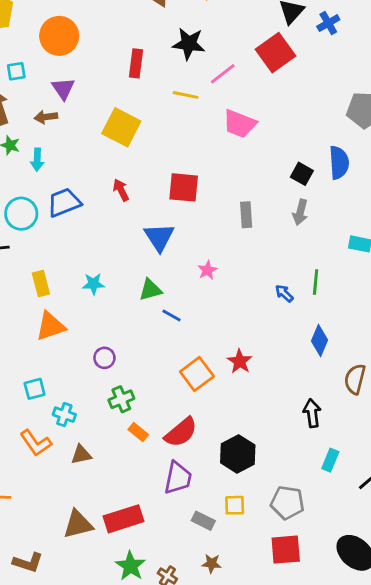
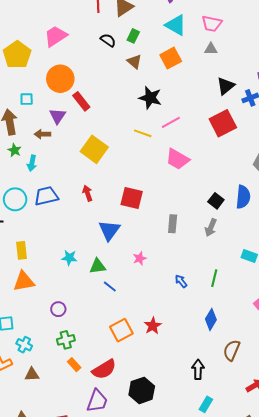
red square: (275, 53) -> (223, 123), moved
red rectangle: (136, 63) -> (81, 101), moved, turned -54
cyan star: (93, 284) -> (69, 258), moved
blue arrow: (284, 293) -> (181, 281), moved

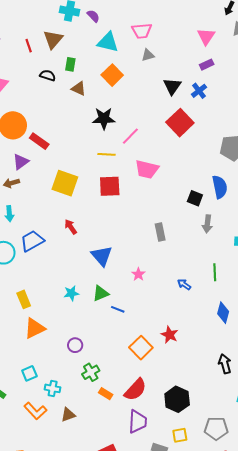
purple triangle: (58, 116) -> (21, 162), turned 36
red square: (132, 198) -> (110, 186), moved
gray arrow: (211, 228) -> (207, 224), moved

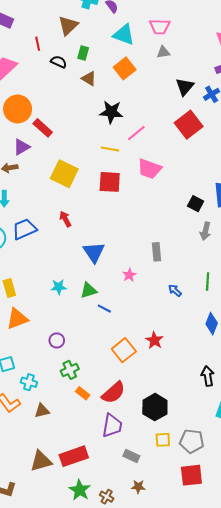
red line: (29, 46) -> (38, 44), moved
gray rectangle: (160, 232) -> (157, 252), moved
yellow square: (180, 435) -> (163, 440), moved

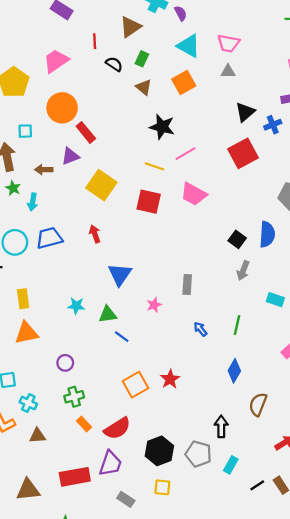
purple triangle: (22, 147) -> (70, 156), moved
gray pentagon: (192, 441) -> (198, 454), moved
red rectangle: (74, 456) -> (75, 477), moved

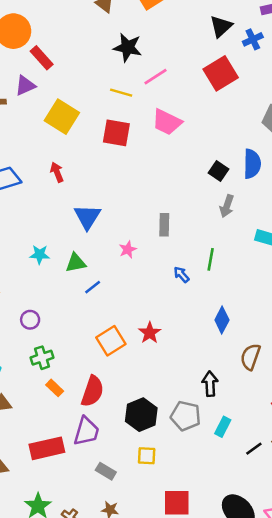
green line: (237, 325) -> (211, 259), moved
blue line: (122, 337) -> (93, 287), turned -72
red semicircle: (117, 428) -> (92, 391), turned -36

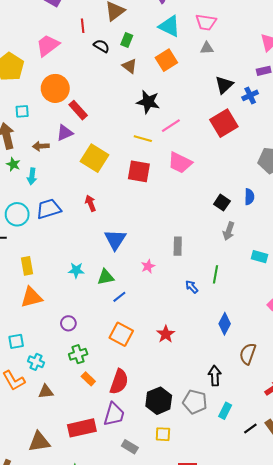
blue semicircle: (252, 164) -> (249, 197), size x0.7
orange square: (111, 341) -> (121, 334), moved, turned -30

